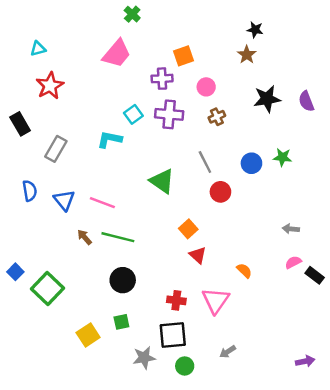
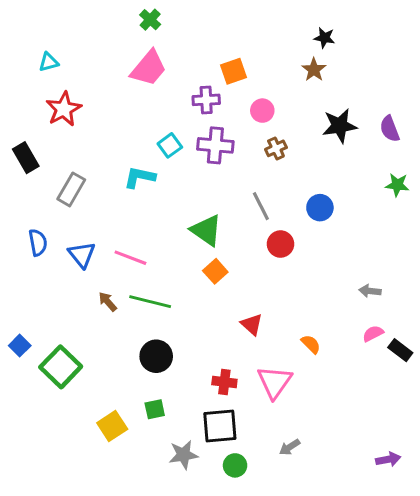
green cross: (132, 14) -> (150, 20), moved
green star: (282, 157) -> (397, 185), moved
orange square: (188, 229) -> (215, 271), moved

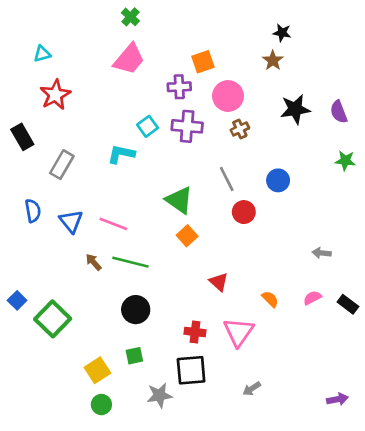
pink circle: (262, 111) -> (228, 96), size x1.5
pink semicircle: (373, 333) -> (312, 298), moved
green circle: (235, 465) -> (101, 405), moved

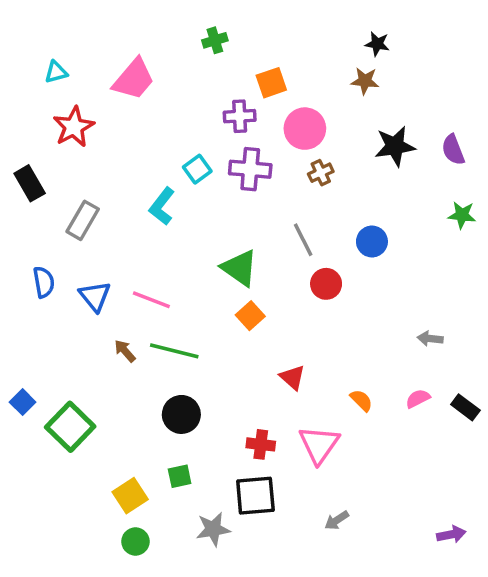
green cross: (130, 17) -> (215, 40), moved, turned 30
pink trapezoid: (129, 59) -> (134, 79), moved
brown star: (273, 60) -> (365, 81), turned -30
cyan L-shape: (121, 154) -> (162, 206), turned -64

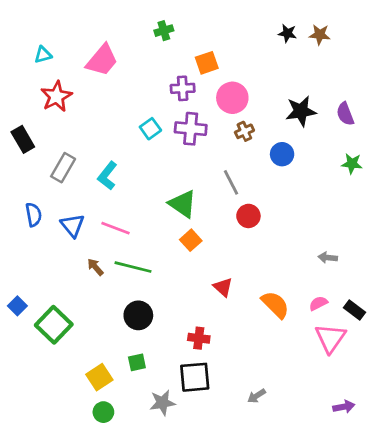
brown star: (365, 81) -> (320, 35), moved
cyan L-shape: (162, 206) -> (107, 176), moved
blue circle: (372, 242) -> (282, 154), moved
orange semicircle: (361, 400) -> (275, 305), size x1.6
pink triangle: (319, 444) -> (330, 338), moved

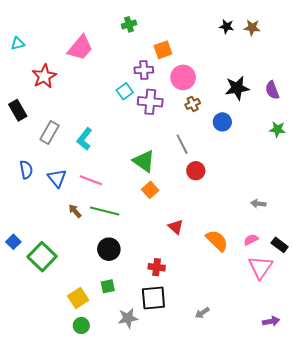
cyan triangle: (43, 55) -> (18, 43), moved
cyan square: (150, 129) -> (125, 91), moved

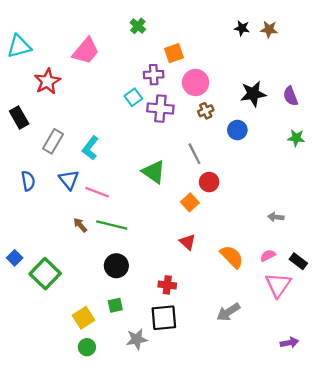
green cross: (129, 24) -> (138, 26), turned -32
cyan triangle: (18, 43) -> (19, 46), size x1.6
blue triangle: (57, 178) -> (69, 180), moved
orange square: (150, 190) -> (190, 202), moved
gray arrow: (202, 313) -> (228, 312), moved, size x1.5

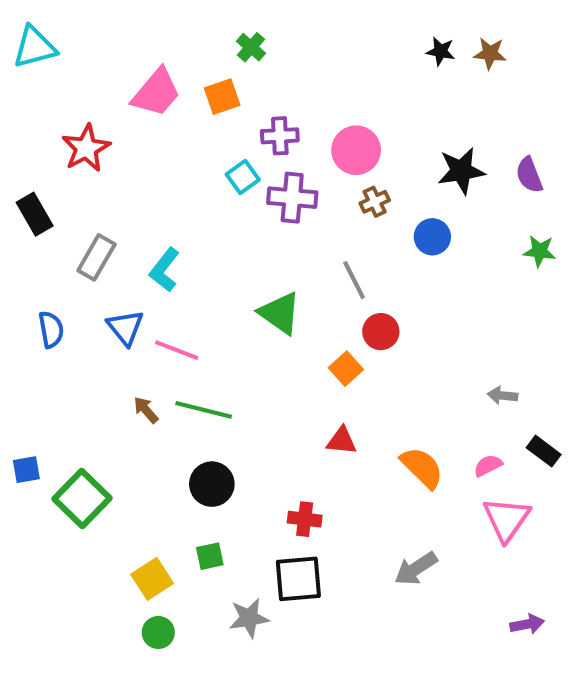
cyan triangle: (19, 46) -> (35, 47), moved
orange square: (174, 53) -> (222, 97), moved
red triangle: (188, 242) -> (342, 441), turned -36
blue square: (15, 258) -> (26, 470), turned 35
black rectangle: (298, 261) -> (544, 451), moved

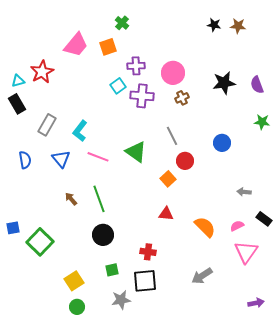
cyan triangle: (35, 47) -> (18, 81), moved, size x0.6
blue circle: (432, 237) -> (222, 143), moved
pink line: (177, 350) -> (98, 157), moved
green line: (204, 410) -> (99, 199), turned 56
green square: (210, 556) -> (112, 270), moved

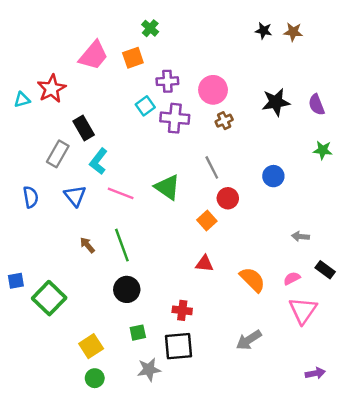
black rectangle: (17, 104) -> (84, 128), moved

